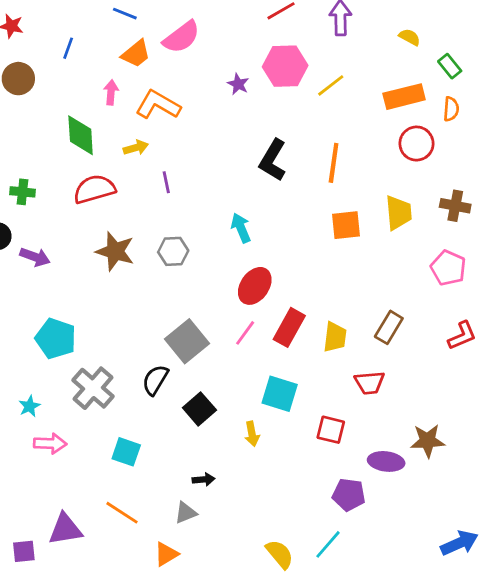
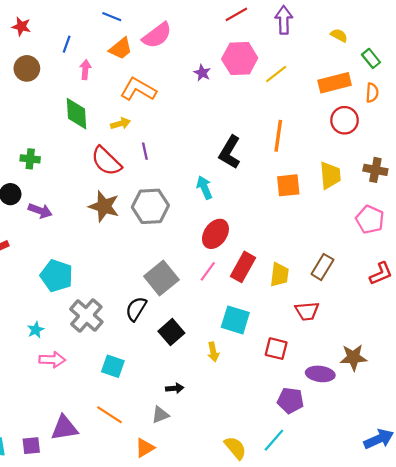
pink arrow: (111, 92) -> (85, 70), moved
black L-shape: (273, 160) -> (230, 152), moved
red semicircle: (94, 189) -> (106, 161), moved, turned -120
gray hexagon: (173, 251) -> (150, 206), size x1.5

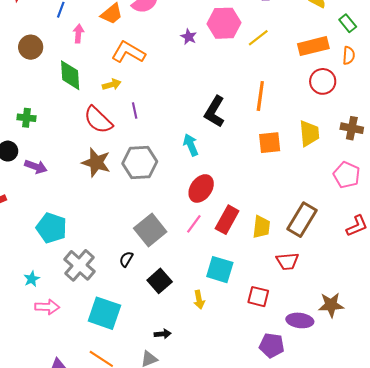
brown circle: (27, 68) -> (31, 47), moved
brown rectangle: (322, 267) -> (302, 220), size x1.4
black semicircle: (136, 309) -> (126, 259), size x0.7
cyan square: (113, 366) -> (104, 313), size x1.5

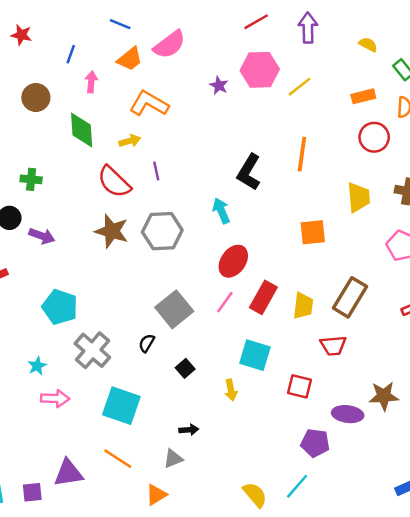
orange rectangle: (313, 46) -> (363, 96), size x0.7
orange square: (270, 143) -> (313, 232), moved
black square: (160, 281) -> (185, 368), size x0.7

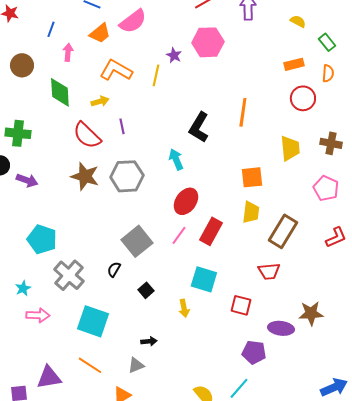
yellow line: (299, 87) -> (156, 75), moved, turned -40
green cross: (31, 179) -> (18, 133), size x1.4
yellow trapezoid: (303, 306) -> (251, 212), moved

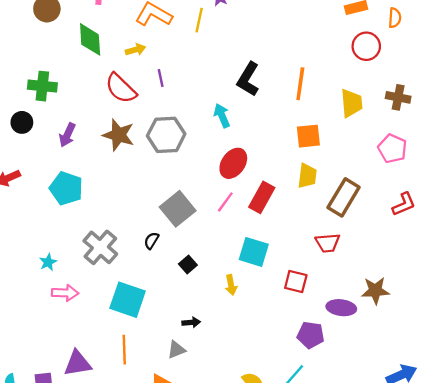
orange line: (243, 112) -> (300, 84), moved
purple arrow: (27, 180) -> (67, 135), moved, turned 95
cyan pentagon: (42, 239) -> (66, 188), moved
orange line: (90, 365) -> (124, 350), turned 55

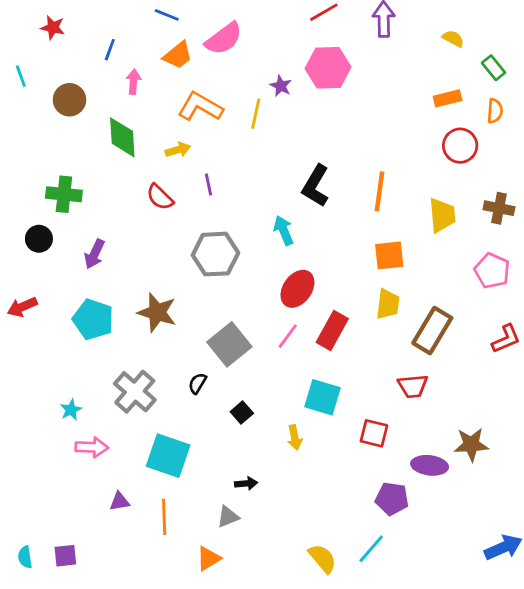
red semicircle: (121, 88) -> (160, 197), size x0.7
brown star: (118, 135) -> (157, 312), moved
purple triangle: (78, 363) -> (120, 501), moved, size x0.6

